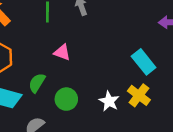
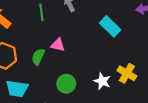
cyan rectangle: (144, 62) -> (110, 26), moved
green semicircle: (37, 83) -> (38, 57), moved

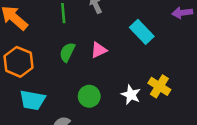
pink triangle: (58, 45) -> (99, 50), moved, turned -40
green semicircle: (38, 57) -> (67, 52), moved

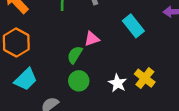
green semicircle: (67, 52) -> (75, 55), moved
cyan trapezoid: (32, 100) -> (26, 79), turned -60

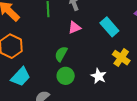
pink triangle: (92, 39) -> (74, 28), moved
yellow cross: (145, 78) -> (121, 58), moved

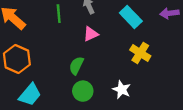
cyan rectangle: (109, 27) -> (131, 17), moved
yellow cross: (121, 58) -> (140, 53), moved

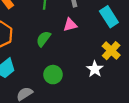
green semicircle: (76, 66) -> (43, 39), moved
white star: (122, 90) -> (95, 69), moved

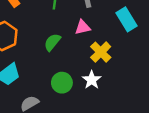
yellow cross: (111, 51) -> (101, 52), moved
white star: (95, 69) -> (92, 80), moved

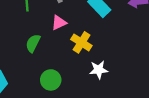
white star: (92, 80) -> (99, 70), moved, turned -30

